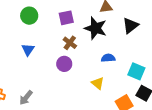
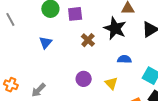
purple square: (66, 18) -> (75, 14), moved
purple circle: (64, 64) -> (84, 79), moved

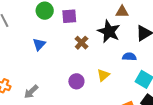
blue semicircle: (124, 59) -> (129, 57), moved
yellow triangle: (111, 83) -> (103, 75), moved, turned 32

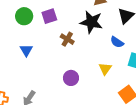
blue semicircle: (129, 57) -> (117, 42), turned -136
yellow triangle: (103, 75) -> (105, 69), moved

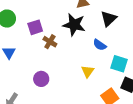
purple square: (49, 16) -> (35, 27), moved
purple circle: (71, 78) -> (41, 79), moved

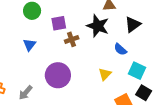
brown cross: (50, 42) -> (72, 39), turned 32
purple circle: (41, 79) -> (58, 75), size x1.6

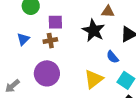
brown cross: (72, 39) -> (50, 41), moved
yellow triangle: (105, 74) -> (94, 79), size x1.5

